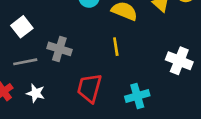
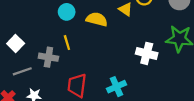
yellow line: (116, 47) -> (67, 43), moved

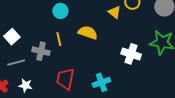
yellow semicircle: (97, 19) -> (88, 33), moved

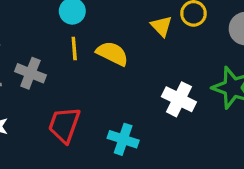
yellow line: (59, 39) -> (74, 49), moved
cyan cross: (101, 82) -> (123, 139), turned 30

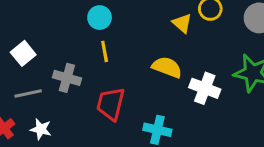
yellow semicircle: (112, 53) -> (167, 67), moved
red trapezoid: (64, 125) -> (111, 104), moved

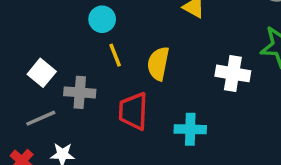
white square: (23, 53) -> (42, 73), moved
yellow semicircle: (167, 67) -> (158, 64), moved, turned -88

